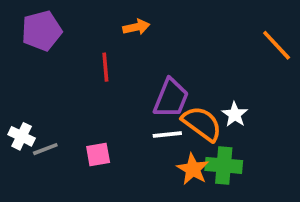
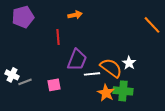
purple trapezoid: (171, 98) -> (77, 60), moved

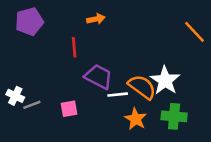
purple trapezoid: (77, 60) -> (98, 77), turned -85
white star: (129, 63) -> (165, 80), size x1.6
green cross: (123, 91) -> (174, 116), moved

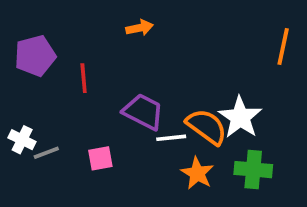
purple pentagon: (29, 22) -> (35, 56), moved
orange line: (195, 32) -> (283, 46), turned 55
red line: (74, 47) -> (84, 78), moved

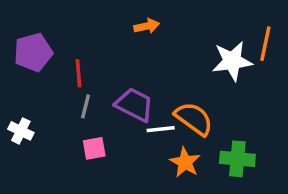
orange arrow: (140, 28) -> (147, 26), moved
white star: (240, 117) -> (232, 61), moved, turned 30
gray line: (46, 153) -> (85, 106), moved, turned -55

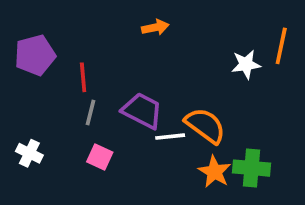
white star: (232, 61) -> (246, 64), size x0.7
white cross: (21, 131) -> (29, 153), moved
pink square: (94, 148) -> (100, 157), turned 35
orange star: (185, 162) -> (215, 172), moved

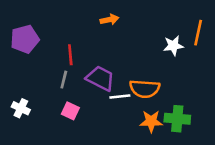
red line: (83, 77) -> (70, 55), moved
orange semicircle: (205, 125) -> (145, 89), turned 148
orange star: (215, 172) -> (151, 121), turned -30

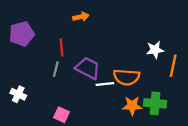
orange arrow: (109, 20) -> (81, 17), moved
orange line: (198, 33) -> (173, 66), moved
white star: (173, 46) -> (155, 50), moved
pink square: (70, 111) -> (62, 115), moved

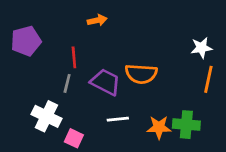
white star: (155, 50) -> (201, 48), moved
orange semicircle: (126, 77) -> (141, 74), moved
white line: (105, 84) -> (118, 119), moved
white cross: (18, 94) -> (46, 116), moved, size x1.5

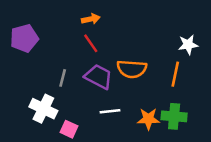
red line: (74, 57) -> (91, 43), moved, turned -30
orange line: (208, 79) -> (175, 74), moved

